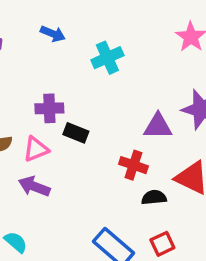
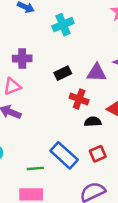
black rectangle: (76, 133) -> (63, 73), moved, turned -49

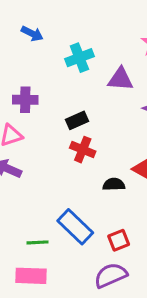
purple triangle: (97, 73) -> (120, 79), moved
red cross: (79, 99) -> (83, 150), moved
red square: (98, 154) -> (119, 240), moved

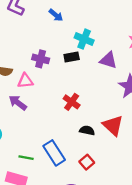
cyan cross: (79, 58) -> (84, 39), turned 30
black rectangle: (77, 120) -> (72, 57), moved
red square: (119, 240) -> (87, 162), moved, turned -32

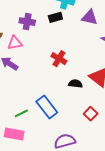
green line: (26, 158) -> (21, 113), turned -32
red square: (87, 162) -> (91, 114), moved

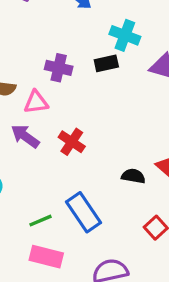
red cross: (59, 59) -> (72, 142), moved
pink rectangle: (14, 134) -> (46, 257), moved

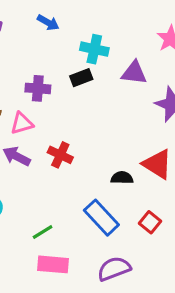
blue rectangle: (84, 212) -> (101, 218), moved

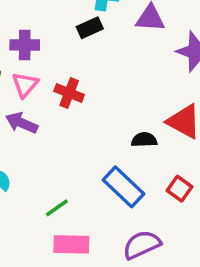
purple cross: (38, 88) -> (25, 45), moved
pink triangle: (22, 123) -> (25, 85), turned -30
red cross: (60, 155) -> (69, 93), moved

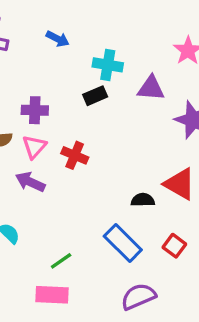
pink rectangle: (71, 244) -> (52, 295), moved

